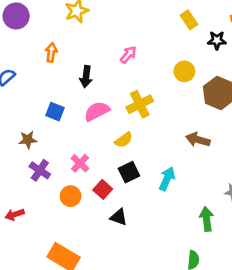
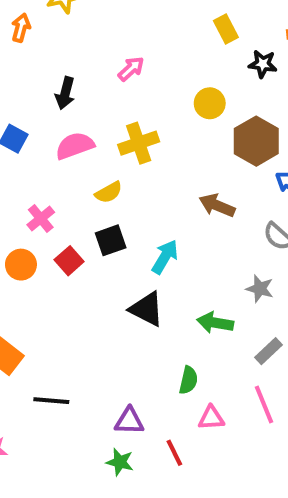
orange arrow: (51, 52) -> (21, 28), moved
black triangle: (119, 217) -> (147, 309), moved, size x1.4
green arrow: (206, 219) -> (215, 323), turned -80

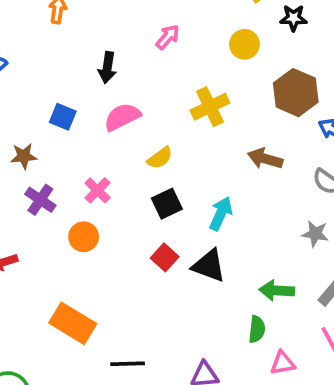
yellow circle: (210, 103) -> (244, 44), moved
yellow cross: (139, 143) -> (210, 107), moved
red square: (69, 261) -> (165, 257), moved
green arrow: (215, 323) -> (277, 290), moved

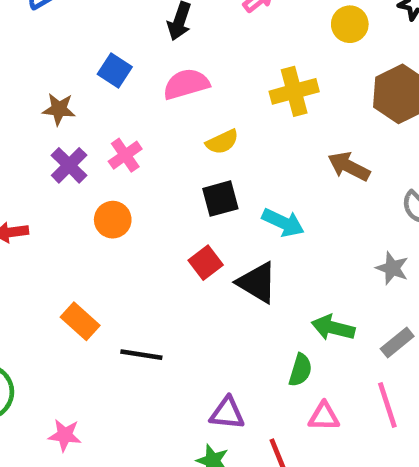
pink cross: (98, 190) -> (125, 155), moved
cyan arrow: (221, 214) -> (283, 223), turned 80
orange rectangle: (73, 323) -> (80, 321), size x0.7
black line: (128, 364) -> (141, 355), moved

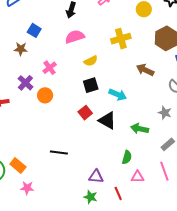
blue square: (115, 70) -> (34, 30), moved
purple cross: (69, 165) -> (25, 83), moved
orange rectangle: (80, 321) -> (18, 165), moved
green arrow: (333, 328) -> (140, 129), moved

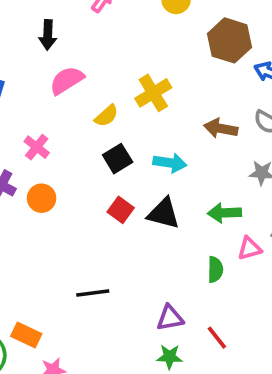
yellow cross: (121, 39) -> (153, 93), moved
brown arrow: (145, 70) -> (221, 128), moved
pink triangle: (137, 177) -> (249, 248), moved

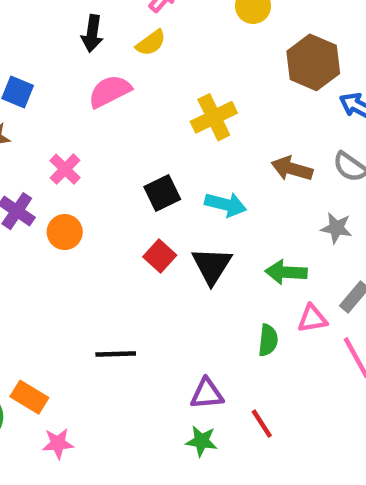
yellow semicircle: (106, 116) -> (151, 43), moved
black triangle: (164, 213) -> (212, 266), turned 42

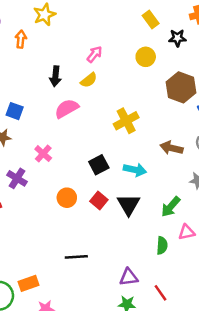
orange circle: (65, 232) -> (67, 198), moved
green arrow: (286, 272) -> (171, 207), turned -50
orange rectangle: (29, 397) -> (29, 283), turned -48

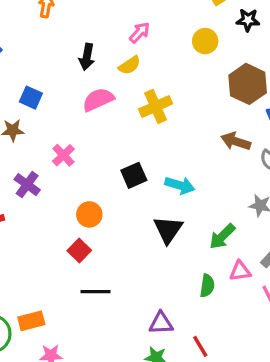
yellow cross: (126, 121) -> (156, 106), moved
brown arrow: (171, 148) -> (236, 141), moved
red square: (99, 200) -> (79, 250), moved

